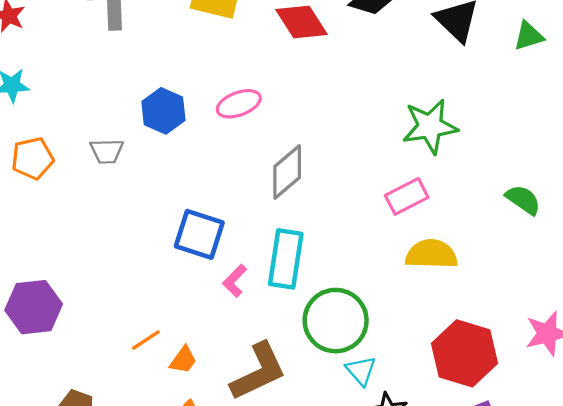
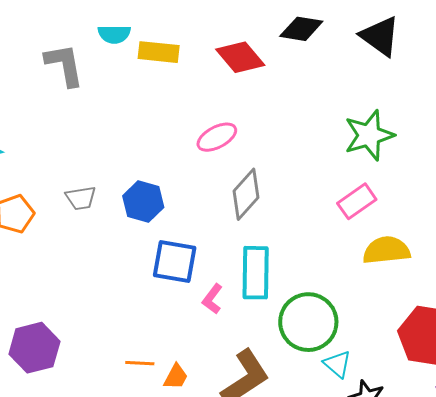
pink ellipse: (239, 104) -> (217, 137), moved
blue hexagon: (163, 111) -> (143, 202), moved
orange line: (146, 340) -> (140, 363), turned 44

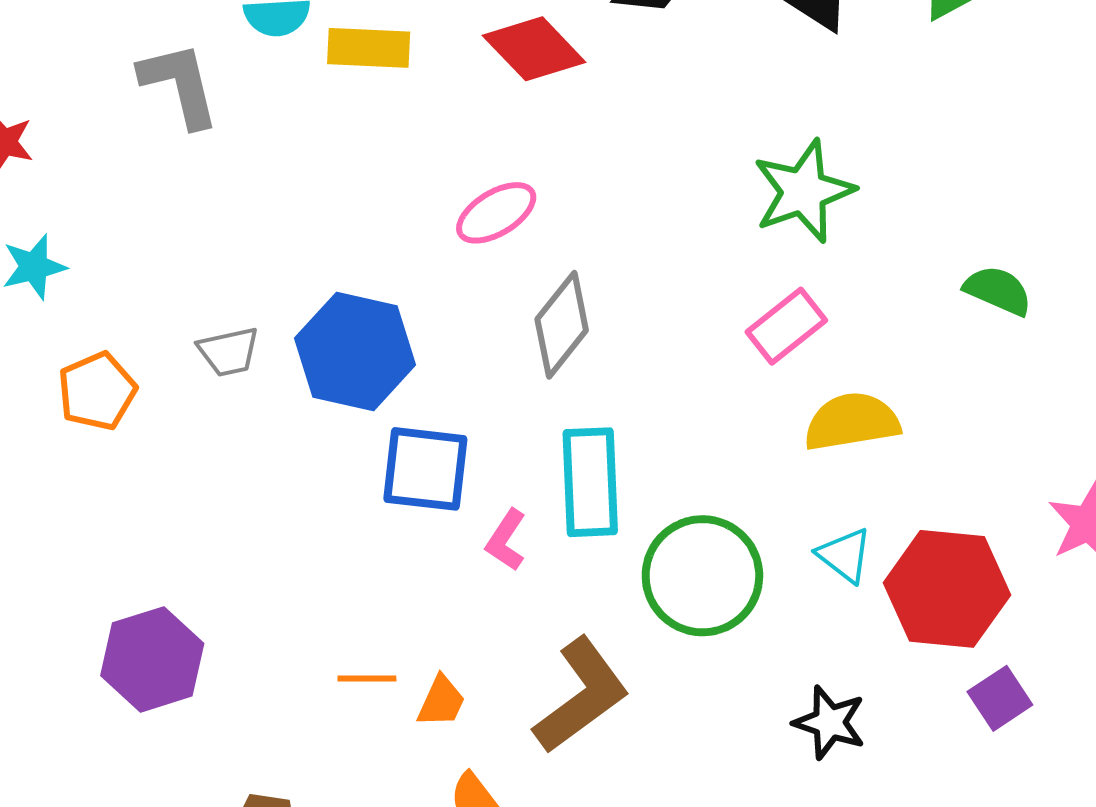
blue hexagon: (143, 202) -> (355, 352), size x1.4
cyan triangle: (337, 364) -> (845, 555), moved

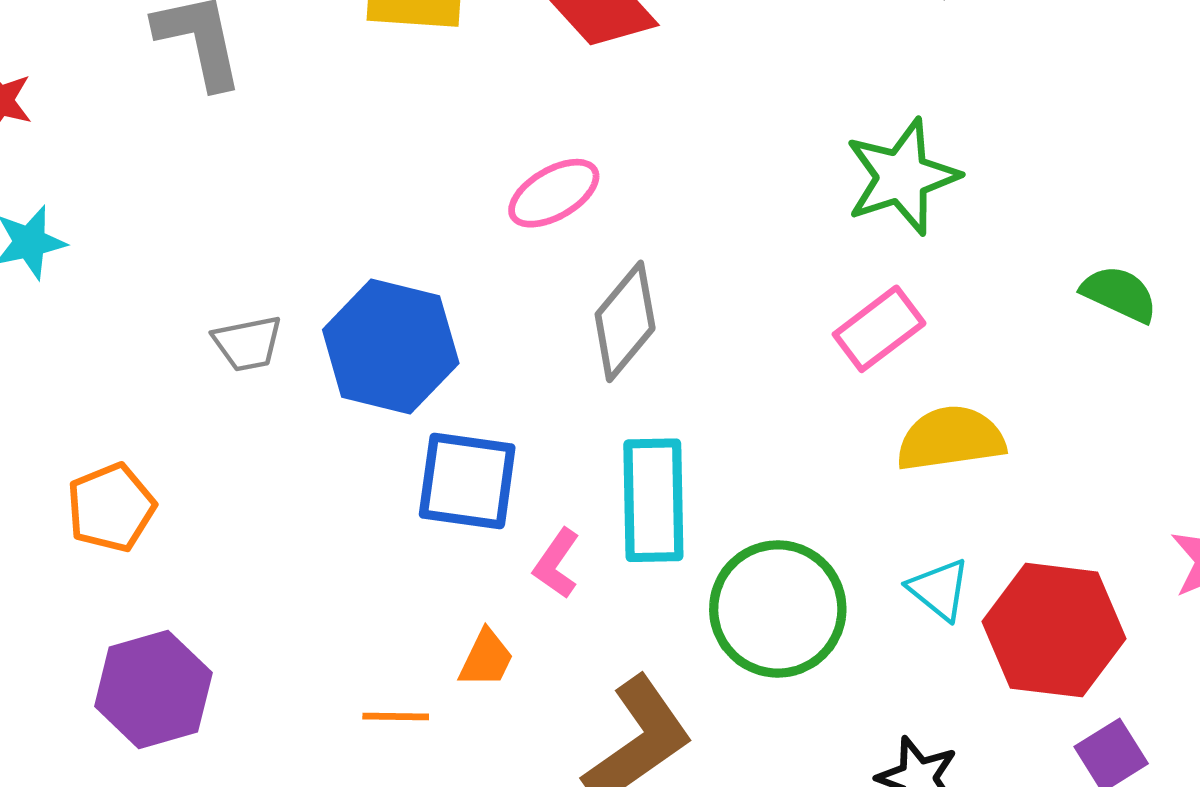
orange pentagon: (97, 391) -> (111, 508), moved
orange trapezoid: (441, 701) -> (486, 659), moved

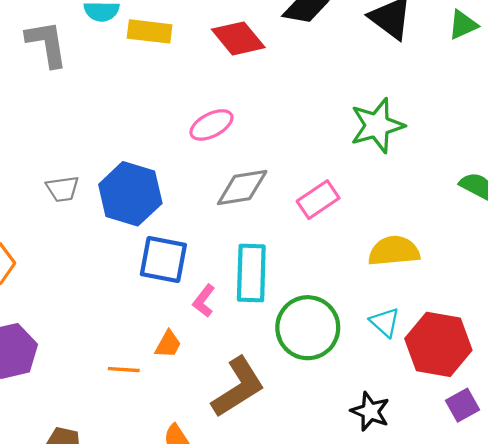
gray diamond: (625, 321) -> (242, 188), turned 38
pink rectangle: (879, 329) -> (318, 200), moved

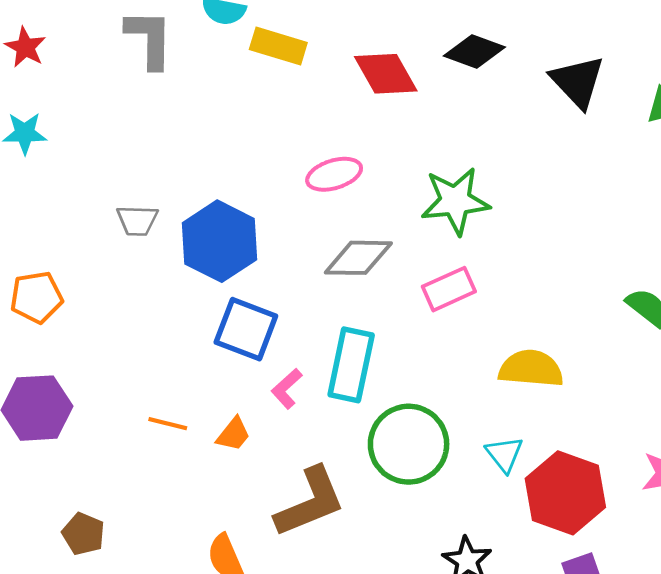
green star: (377, 125) -> (455, 201), moved
orange line: (124, 370) -> (168, 424), moved

